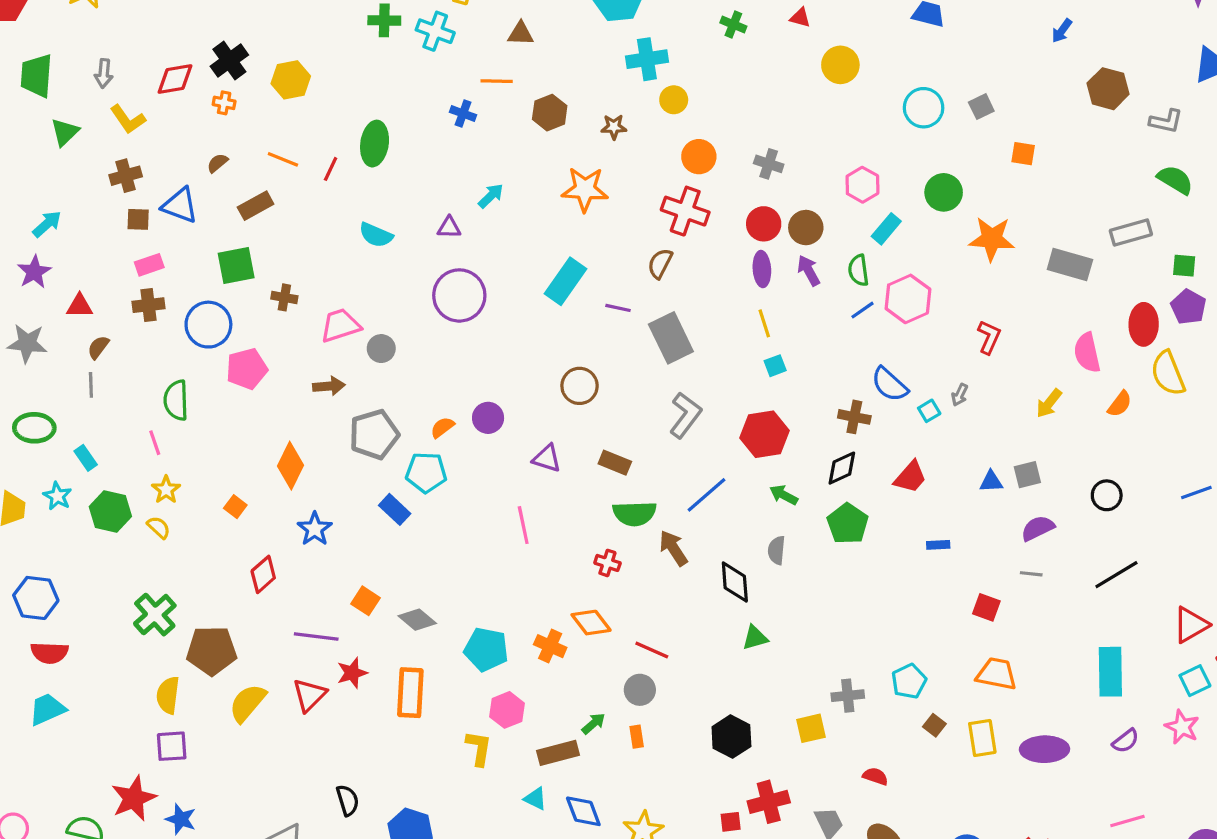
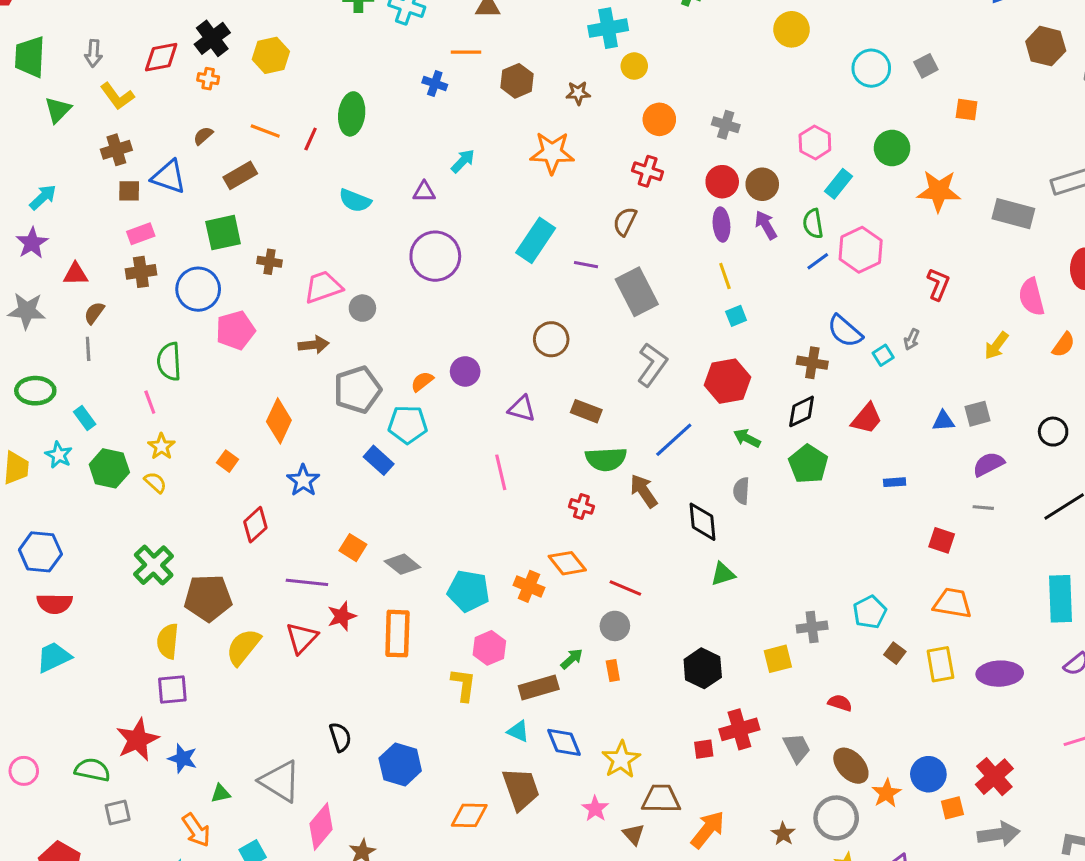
red cross: (685, 211) -> (648, 171), size x0.7

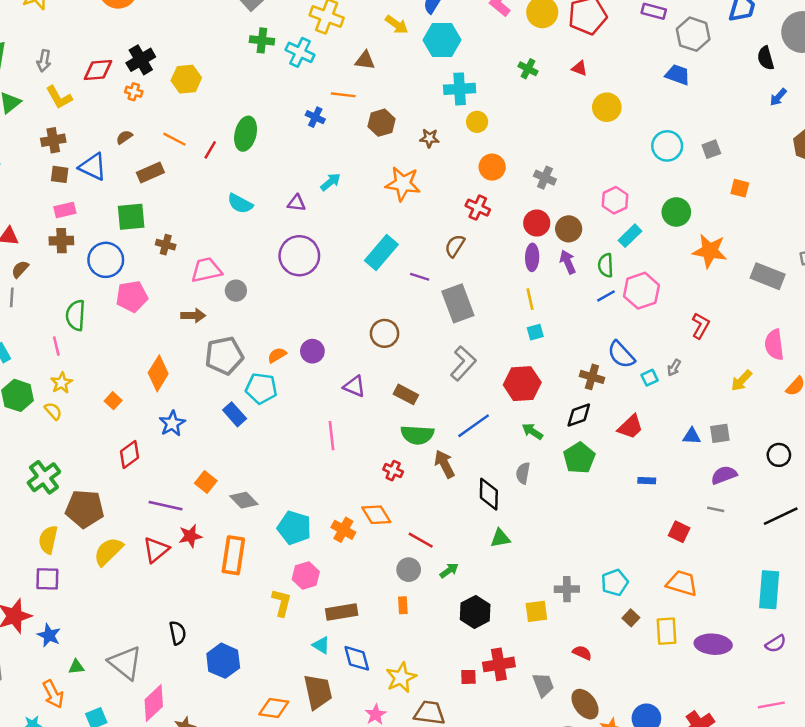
green arrow: (572, 659) -> (449, 571), moved

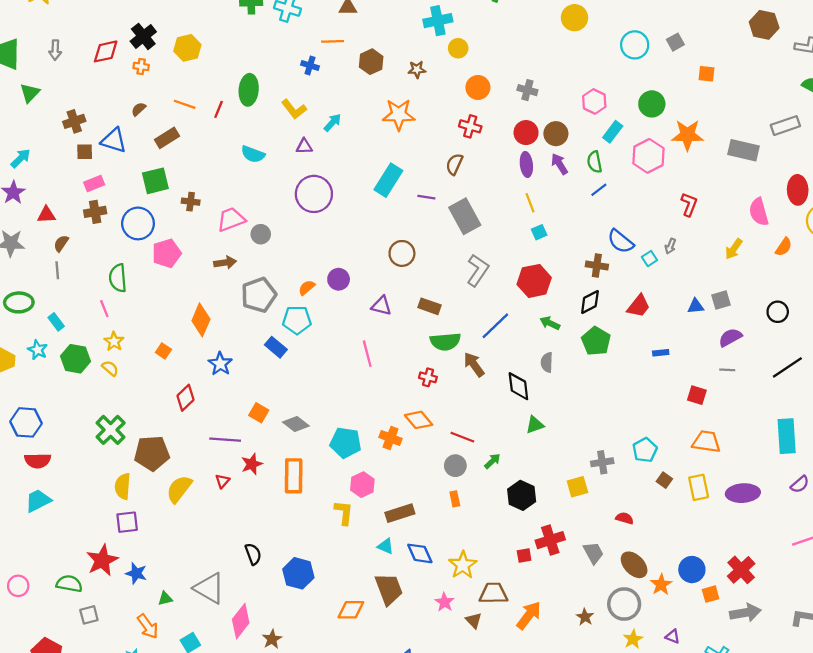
yellow L-shape: (59, 97) -> (294, 109), moved
pink hexagon: (641, 291) -> (648, 156), moved
red triangle: (156, 550) -> (222, 481), size x0.6

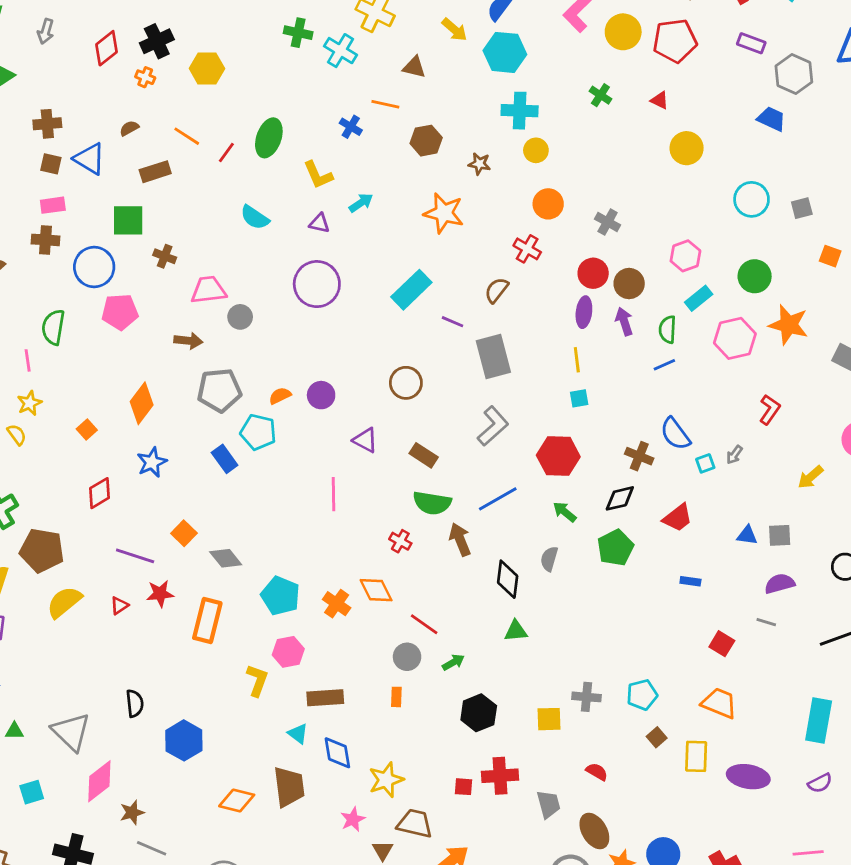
red diamond: (106, 51) -> (107, 48), turned -40

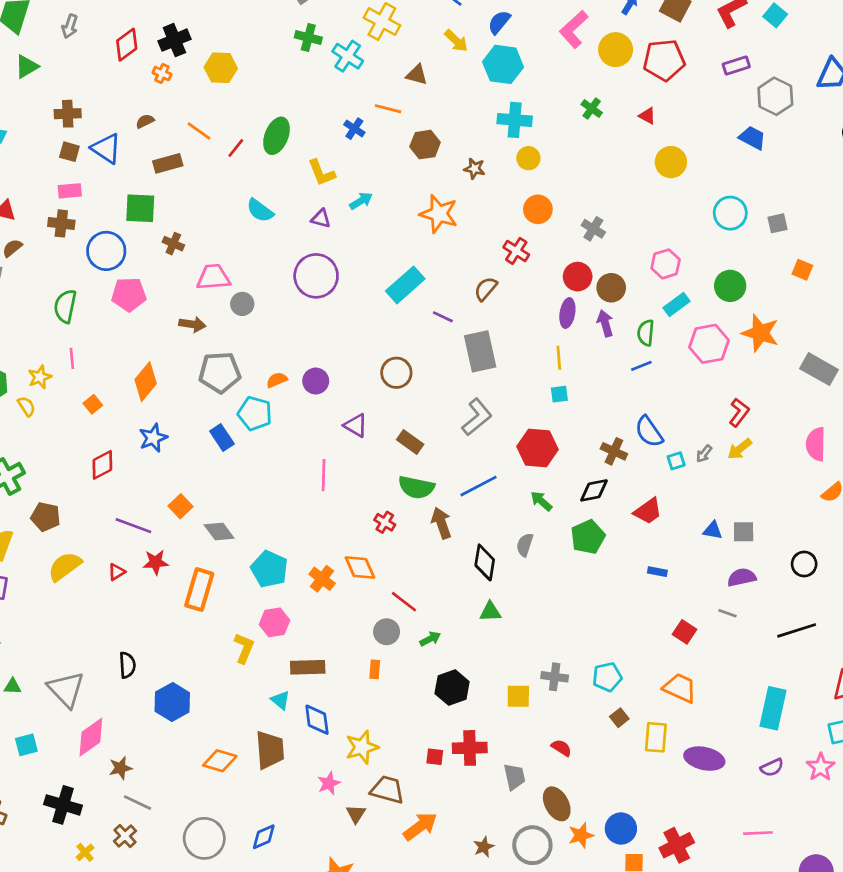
purple rectangle: (751, 43) -> (736, 66), turned -40
pink line: (28, 360) -> (72, 358), moved
yellow arrow: (810, 477) -> (740, 449), moved
brown pentagon: (42, 550) -> (46, 517), size x0.7

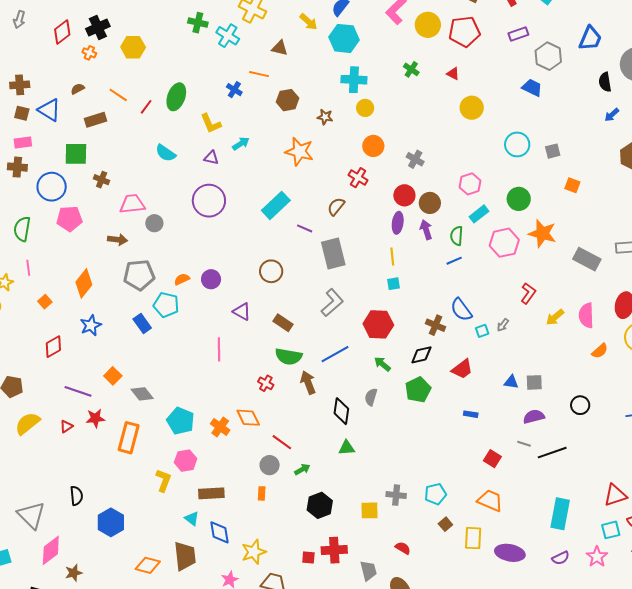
yellow arrow: (740, 449) -> (555, 317), moved
black line: (797, 630) -> (552, 453), moved

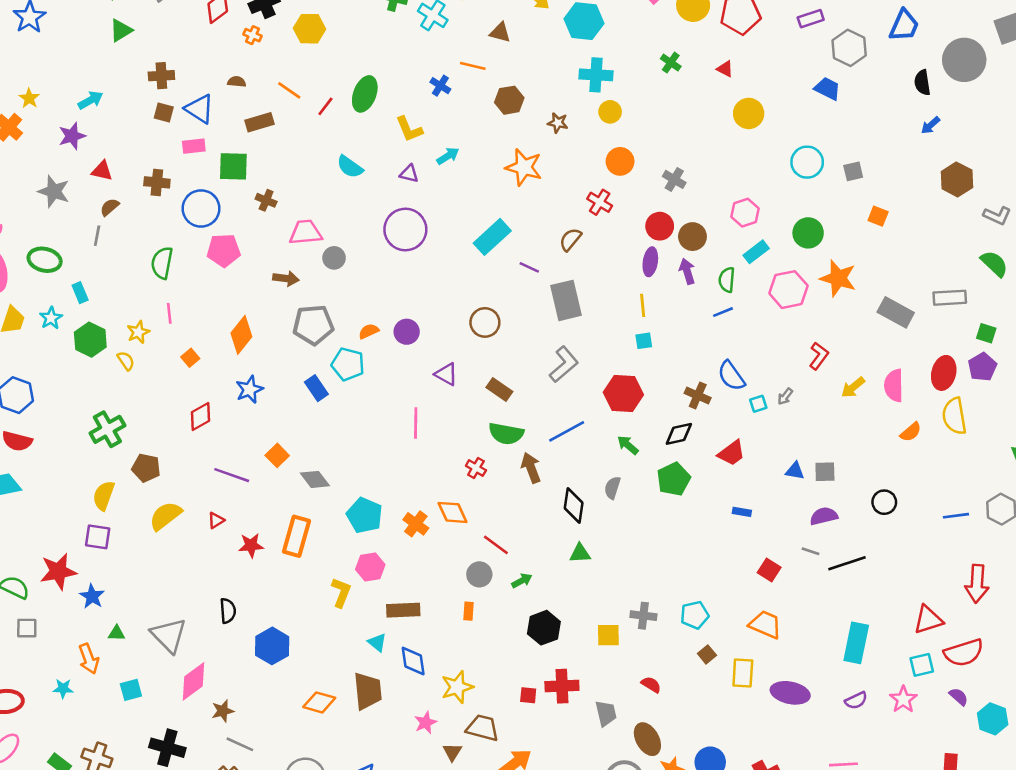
brown semicircle: (78, 89) -> (237, 82), turned 32
pink rectangle: (23, 143) -> (194, 146), moved
red star: (95, 418) -> (251, 545), moved

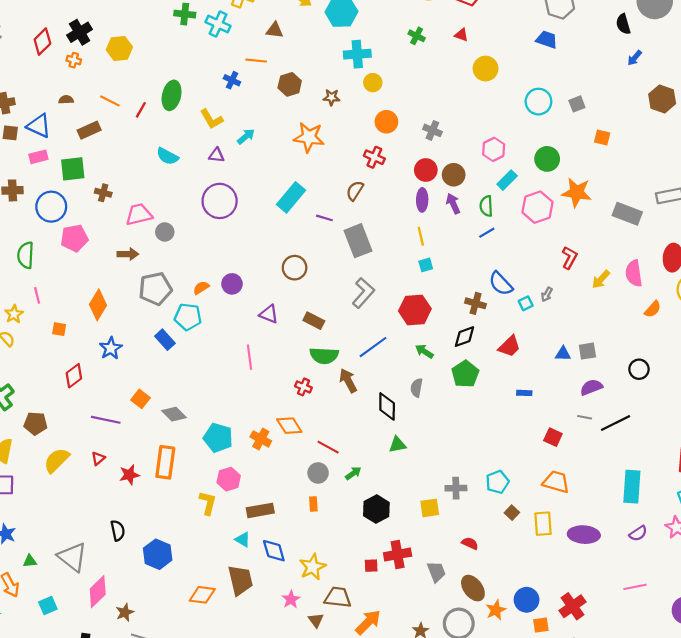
orange square: (190, 358) -> (59, 329), turned -32

